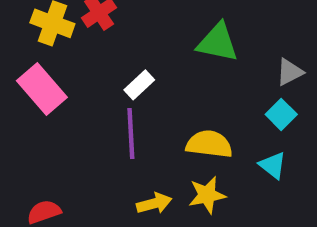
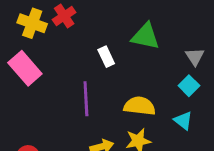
gray triangle: (290, 72) -> (195, 57), turned -36
white rectangle: (139, 85) -> (106, 57), moved, turned -72

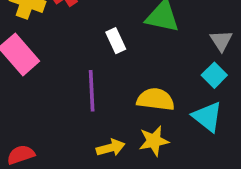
cyan triangle: (183, 120) -> (207, 117), size x1.4

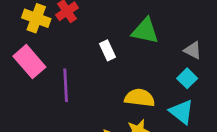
gray triangle: (221, 41) -> (193, 50), turned -30
purple line: (92, 91) -> (66, 85), moved

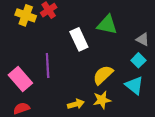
white rectangle: (108, 50) -> (79, 39), size x1.5
pink rectangle: (29, 62) -> (20, 79), moved
yellow semicircle: (140, 98) -> (103, 75), turned -50

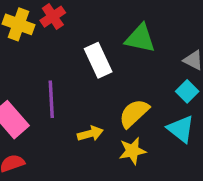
yellow arrow: (76, 104) -> (90, 134), moved

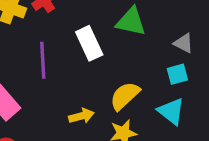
cyan square: (187, 91) -> (177, 74), turned 30
purple line: (51, 99) -> (43, 60), moved

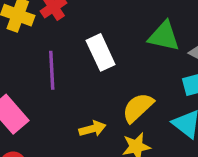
green triangle: (131, 22) -> (164, 36), moved

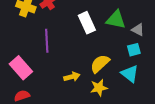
white rectangle: (101, 52) -> (87, 23), moved

